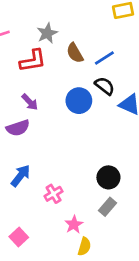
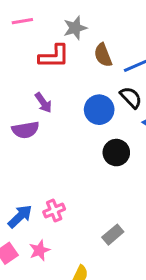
blue arrow: (21, 176) -> (20, 216), moved
black circle: (108, 177) -> (116, 153), moved
pink star: (74, 225) -> (40, 250), moved

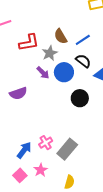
gray star: (75, 28) -> (50, 53), moved
purple arrow: (43, 103) -> (43, 73), moved
gray rectangle: (113, 235) -> (67, 149), moved, size x1.5

